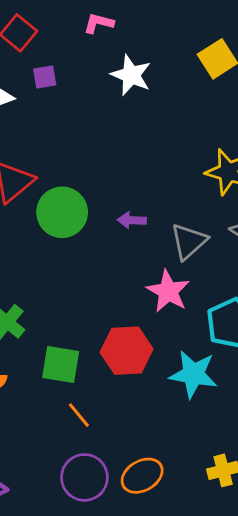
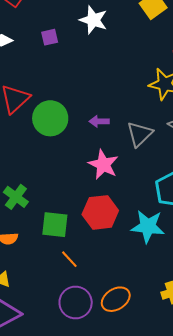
purple square: (45, 77) -> (50, 37), moved
pink star: (168, 291) -> (103, 165), moved

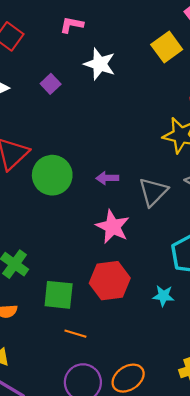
purple square: (50, 37) -> (51, 84), turned -30
cyan star: (148, 226) -> (163, 296), size x0.6
orange line: (69, 259) -> (75, 334), turned -30

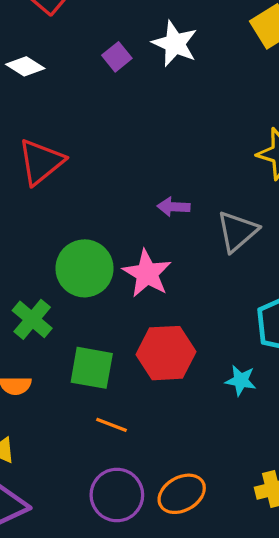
purple square: (51, 84) -> (117, 57), moved
green circle: (52, 175) -> (85, 268), moved
pink star: (113, 227) -> (147, 273), moved

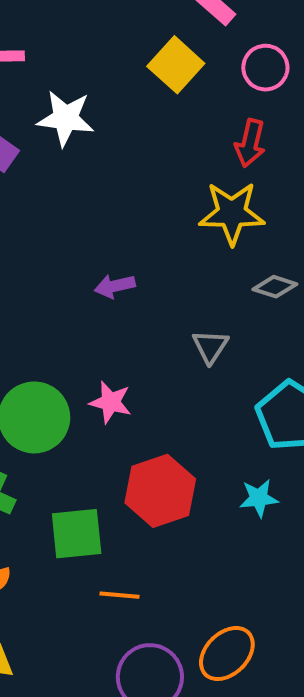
purple arrow: (174, 207) -> (115, 286), moved
gray triangle: (237, 231) -> (210, 346), moved, size x0.7
pink star: (147, 273) -> (111, 402), size x0.7

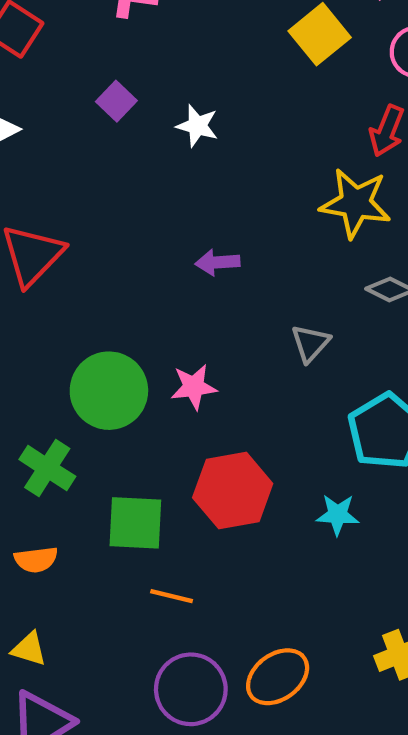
white star: (66, 118) -> (197, 126), moved, size x0.7
pink star: (111, 402) -> (194, 387), turned -30

